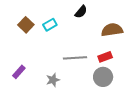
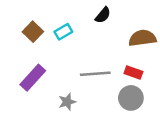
red rectangle: (105, 57) -> (133, 72), turned 40
purple rectangle: (19, 72) -> (33, 78), moved, size x1.5

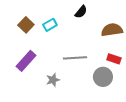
red rectangle: (133, 72) -> (114, 59), moved

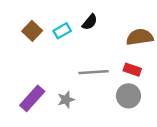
black semicircle: (81, 12) -> (90, 22), moved
red rectangle: (114, 59) -> (132, 70), moved
purple rectangle: (26, 61) -> (32, 98), moved

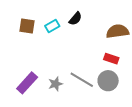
brown square: (32, 31) -> (27, 26), turned -35
gray line: (93, 72) -> (82, 80), moved, turned 35

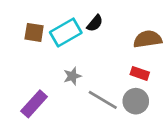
cyan rectangle: (52, 26) -> (66, 32), size x1.6
gray star: (55, 84) -> (72, 76), moved

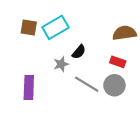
black semicircle: (95, 23) -> (79, 52), moved
purple rectangle: (34, 104) -> (29, 88), turned -40

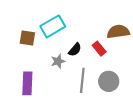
brown square: (29, 27) -> (27, 38), moved
red rectangle: (118, 62) -> (99, 49), moved, turned 32
gray line: (87, 84) -> (82, 80), turned 65

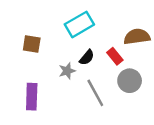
cyan rectangle: (53, 26) -> (79, 24), moved
gray line: (82, 80) -> (95, 93), turned -35
gray circle: (109, 81) -> (130, 81), moved

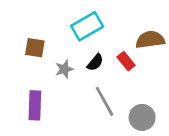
gray star: (67, 71) -> (64, 69), moved
gray circle: (130, 81) -> (142, 117), moved

